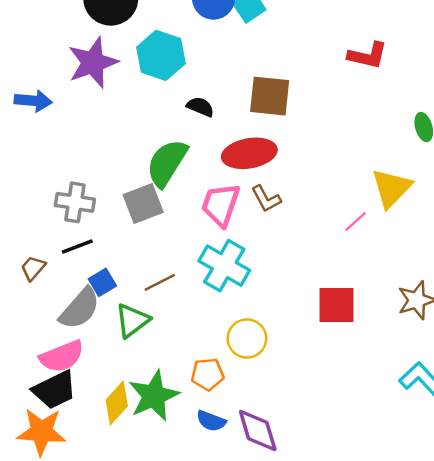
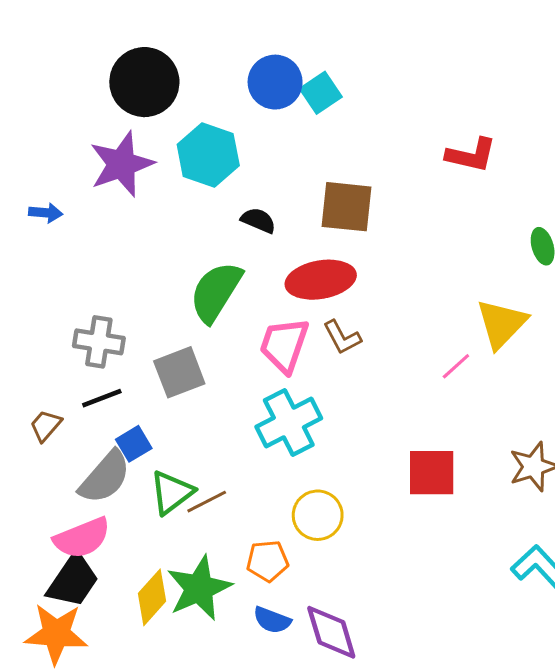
blue arrow: (33, 101) -> (46, 213), size x0.7
gray square: (143, 204) -> (179, 372), moved
cyan cross: (224, 266) -> (289, 423), turned 33
brown line: (160, 282) -> (207, 502), moved
black trapezoid: (55, 390) -> (73, 581), turned -30

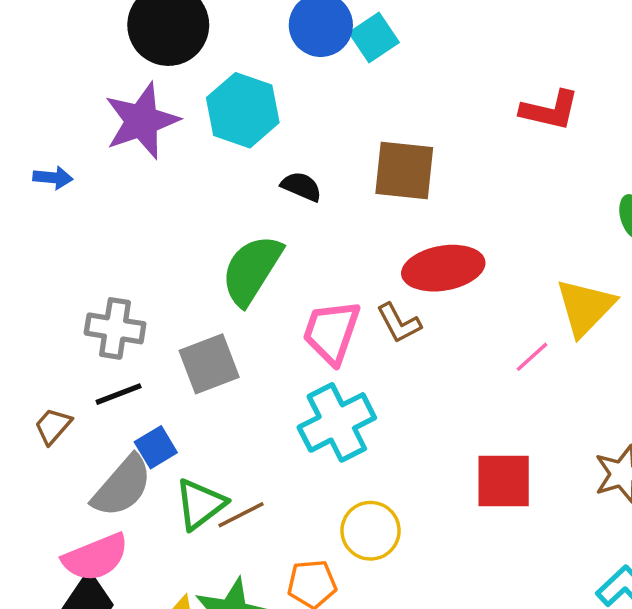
red ellipse: (321, 280) -> (443, 268), moved

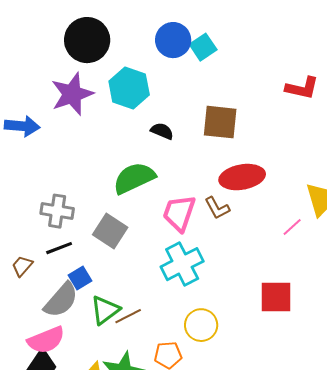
blue arrow: (53, 178) -> (22, 126), size x1.6
green semicircle: (252, 270) -> (134, 178), turned 33
gray square: (209, 364) -> (110, 231), turned -36

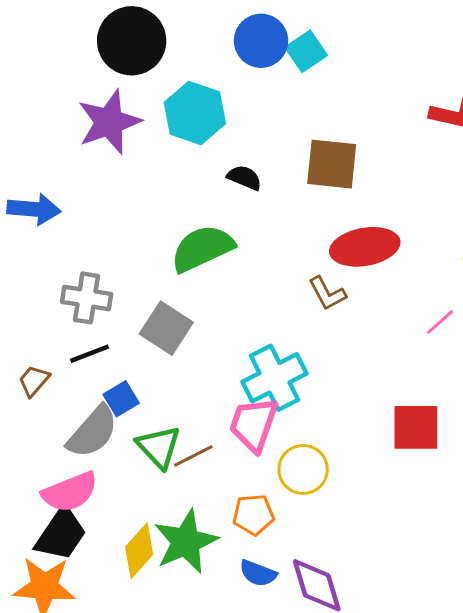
blue arrow: (22, 126) -> (34, 209), moved
pink trapezoid: (179, 213) -> (253, 424), moved
green triangle: (105, 310) -> (159, 447), turned -36

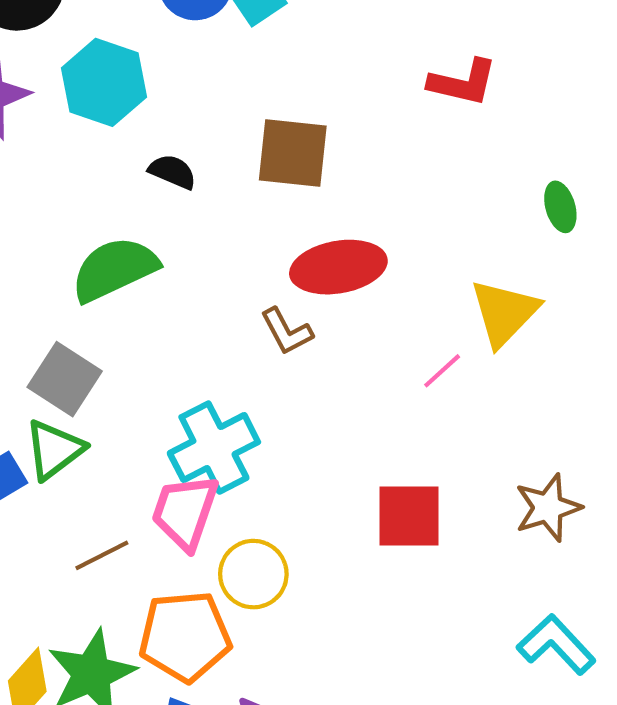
green triangle: (159, 447) -> (54, 450), moved, turned 36
orange pentagon: (253, 515) -> (185, 636), size x1.6

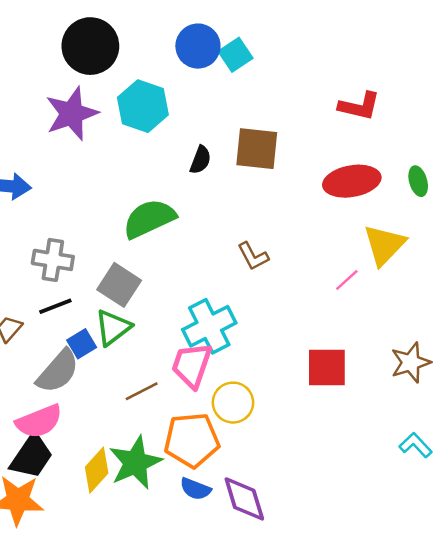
black semicircle: (172, 172) -> (200, 160), moved, turned 88
red ellipse: (338, 267) -> (352, 181), moved
cyan L-shape: (556, 645) -> (416, 445), size x0.7

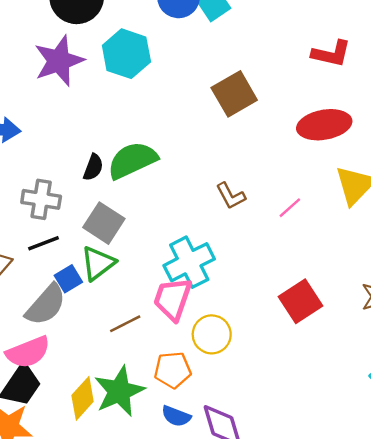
brown square: (257, 149) -> (234, 94), turned -36
black semicircle: (200, 160) -> (93, 167), moved
pink line: (347, 280) -> (290, 208), moved
red square: (327, 368) -> (301, 301), turned -33
orange pentagon: (192, 440) -> (173, 370), size x0.7

